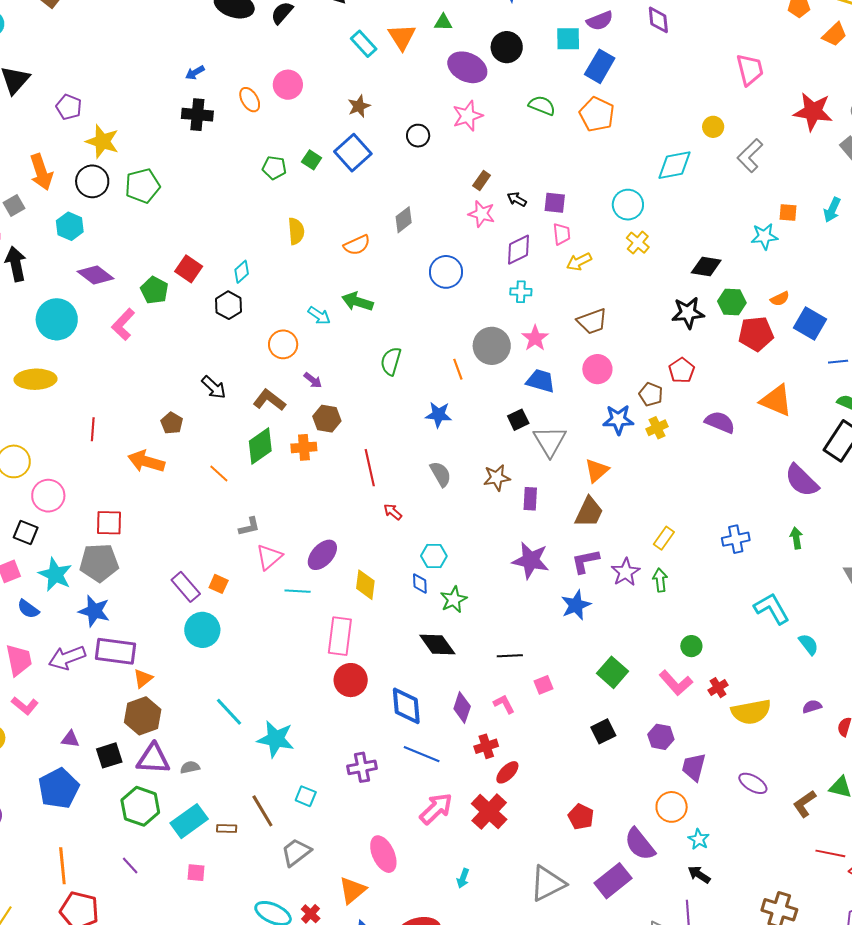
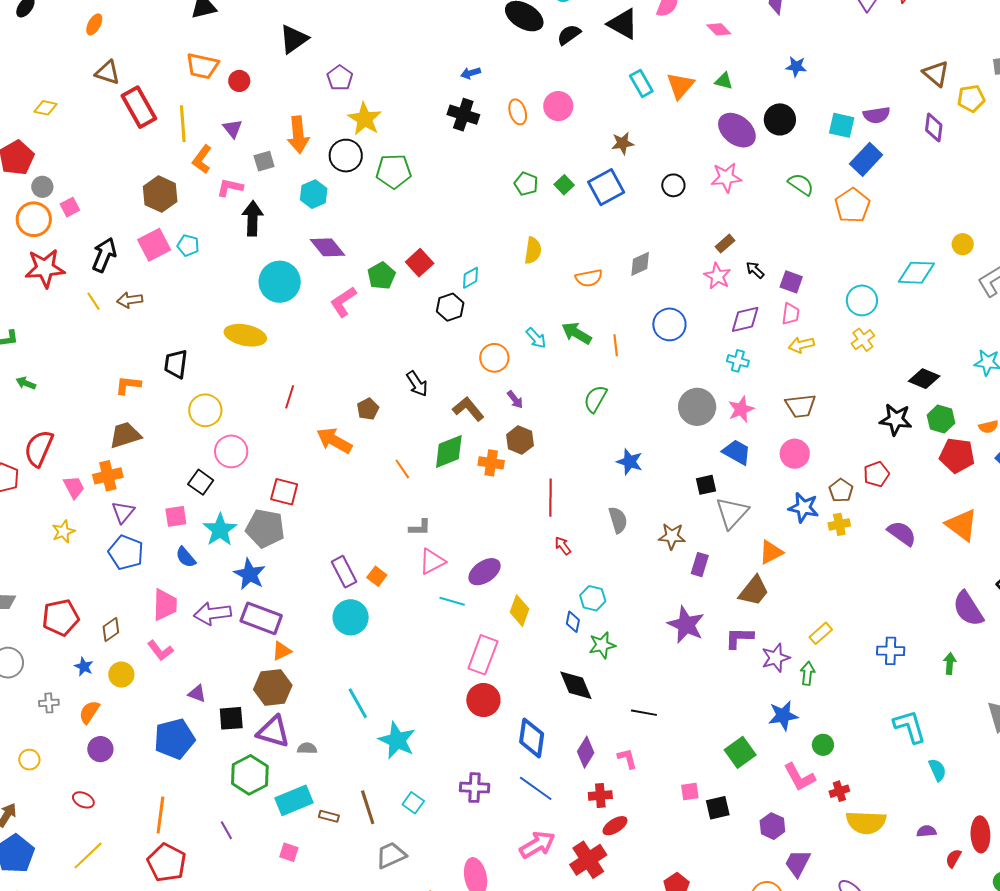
orange line: (458, 369) -> (616, 345), moved
blue star: (576, 605) -> (783, 716), moved
pink square: (544, 685) -> (690, 791), moved

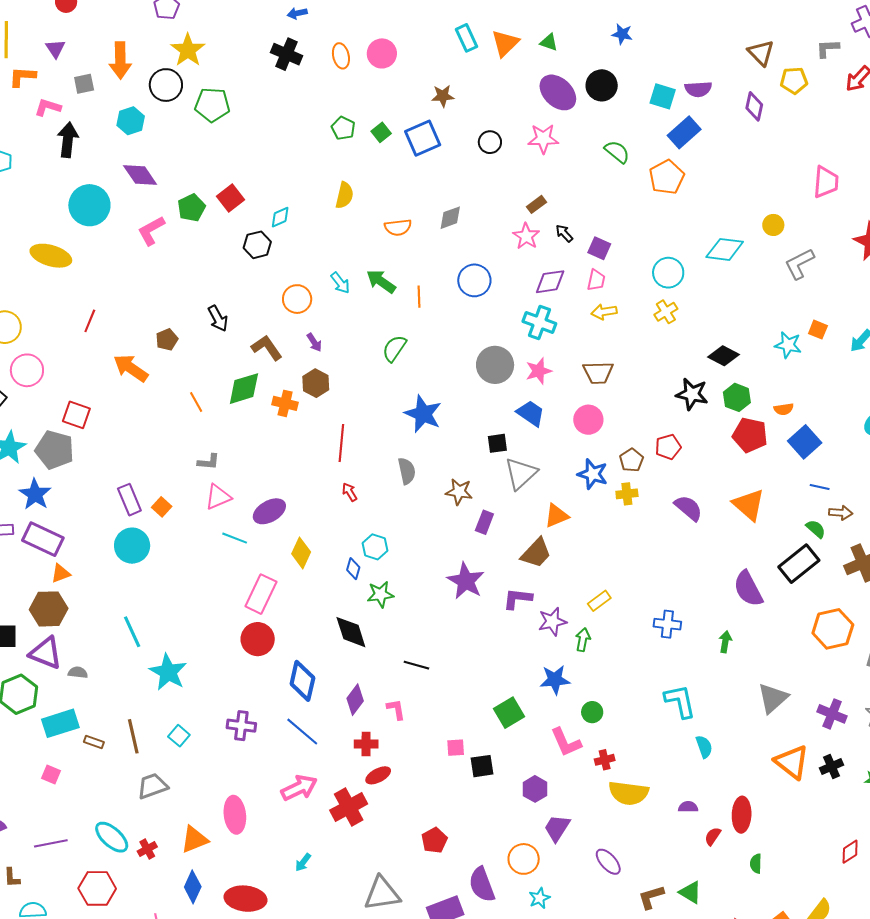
orange L-shape: (202, 159) -> (22, 77), turned 52
cyan cross: (738, 361) -> (539, 322), size x1.5
blue star: (630, 462) -> (423, 414), size x1.4

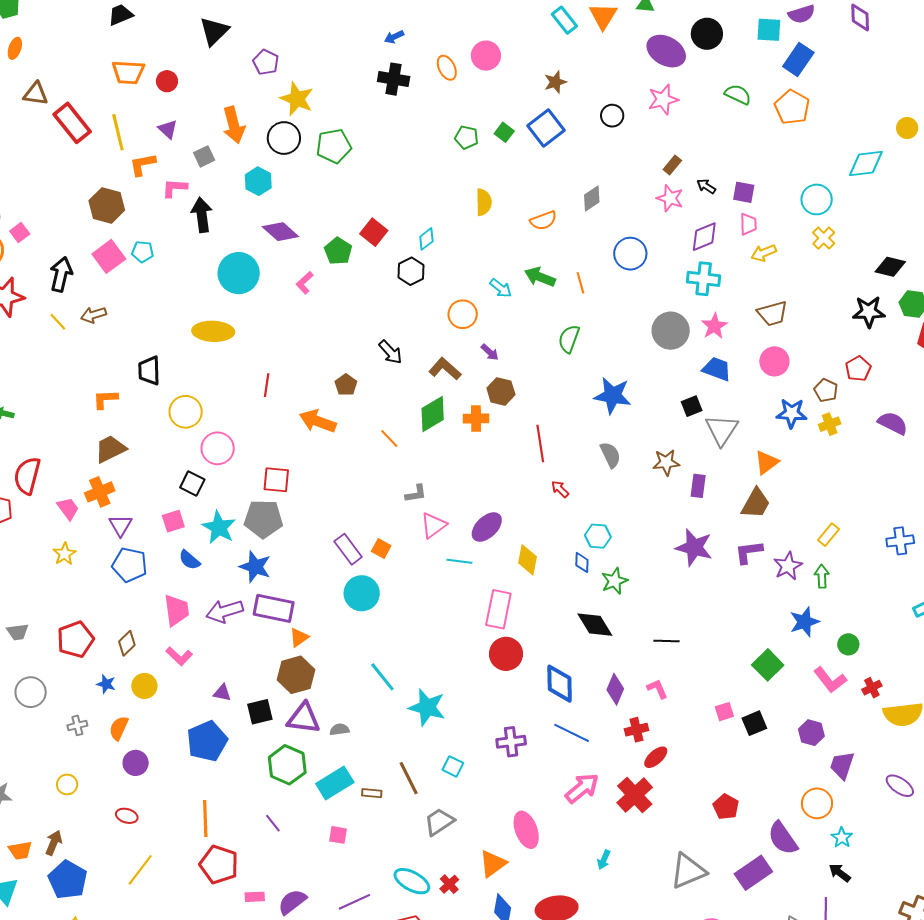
pink L-shape: (151, 231) -> (305, 283), size x0.7

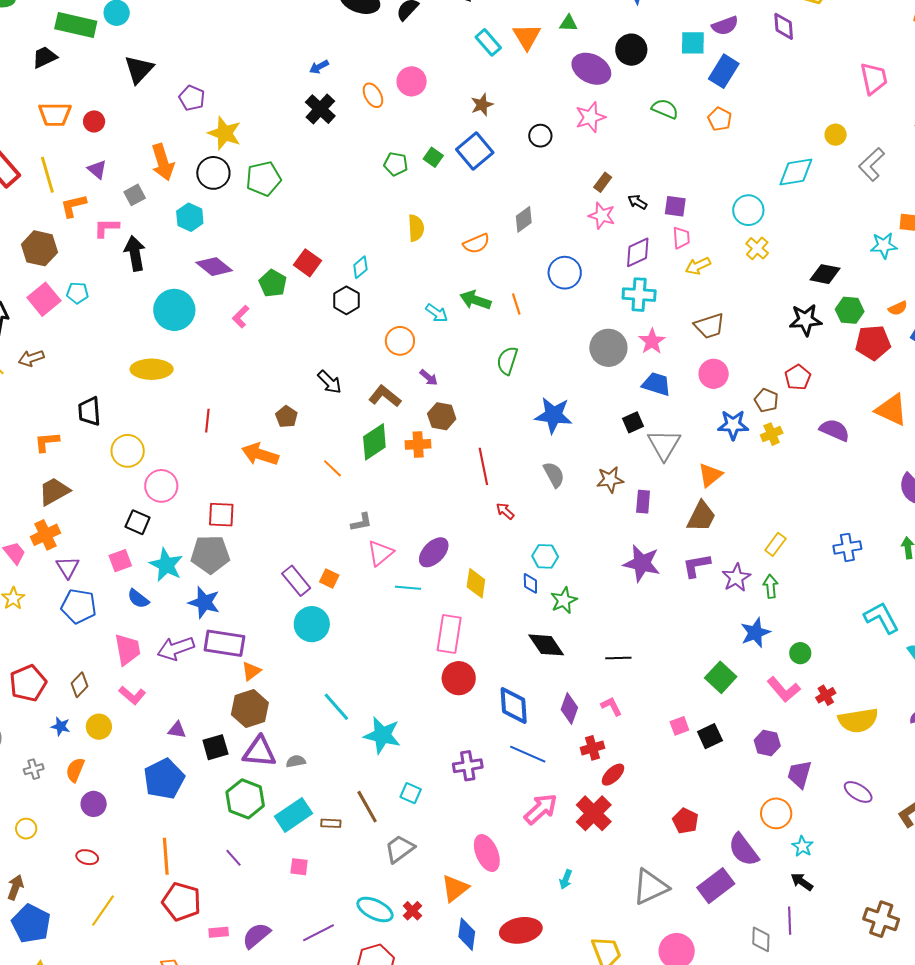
black cross: (394, 79) -> (320, 109), turned 36
orange pentagon: (792, 107) -> (720, 119), size x0.7

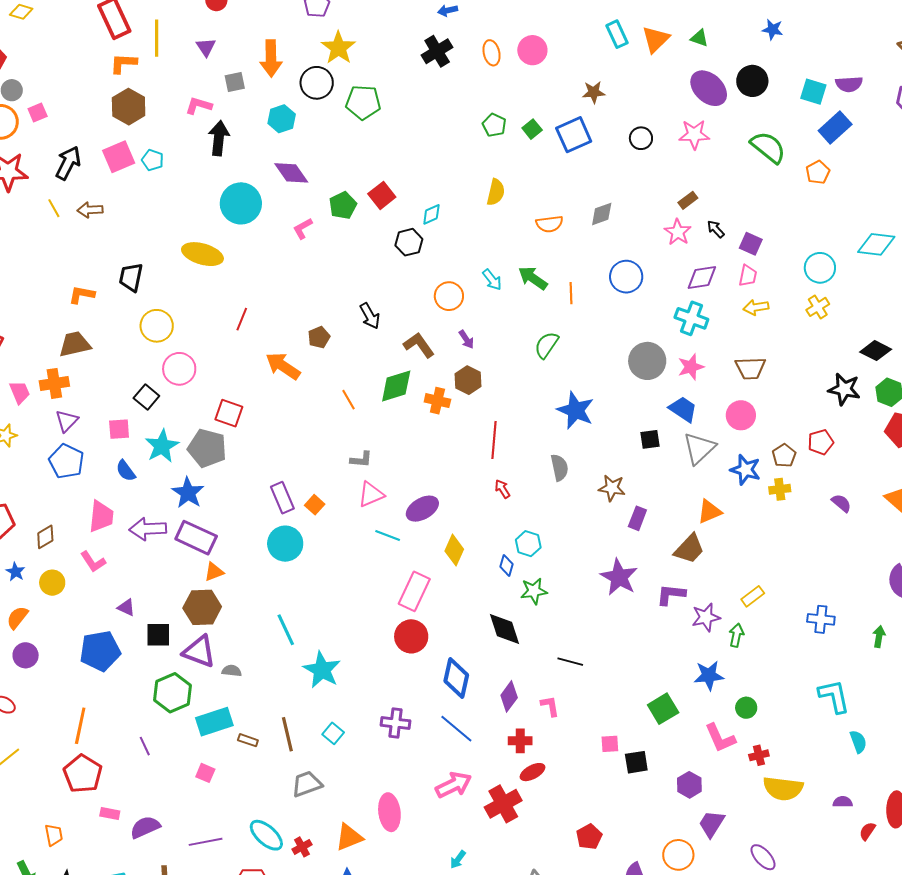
green semicircle: (665, 109) -> (768, 147), size x1.4
orange L-shape: (73, 206) -> (123, 63), moved
purple semicircle: (835, 430) -> (841, 503), size x0.7
gray triangle: (664, 445) -> (699, 448), moved

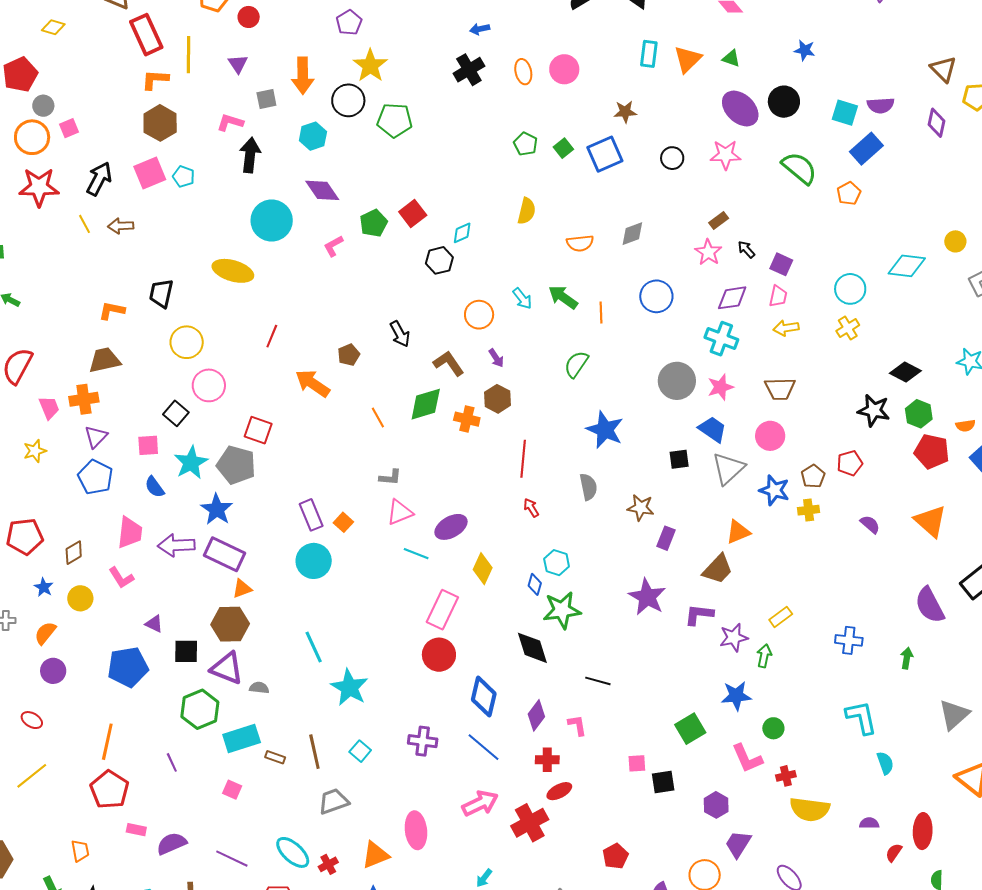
cyan rectangle: (617, 34) -> (649, 54), turned 32
green star: (534, 591) -> (562, 610), size x1.4
purple line: (206, 842) -> (232, 859), turned 36

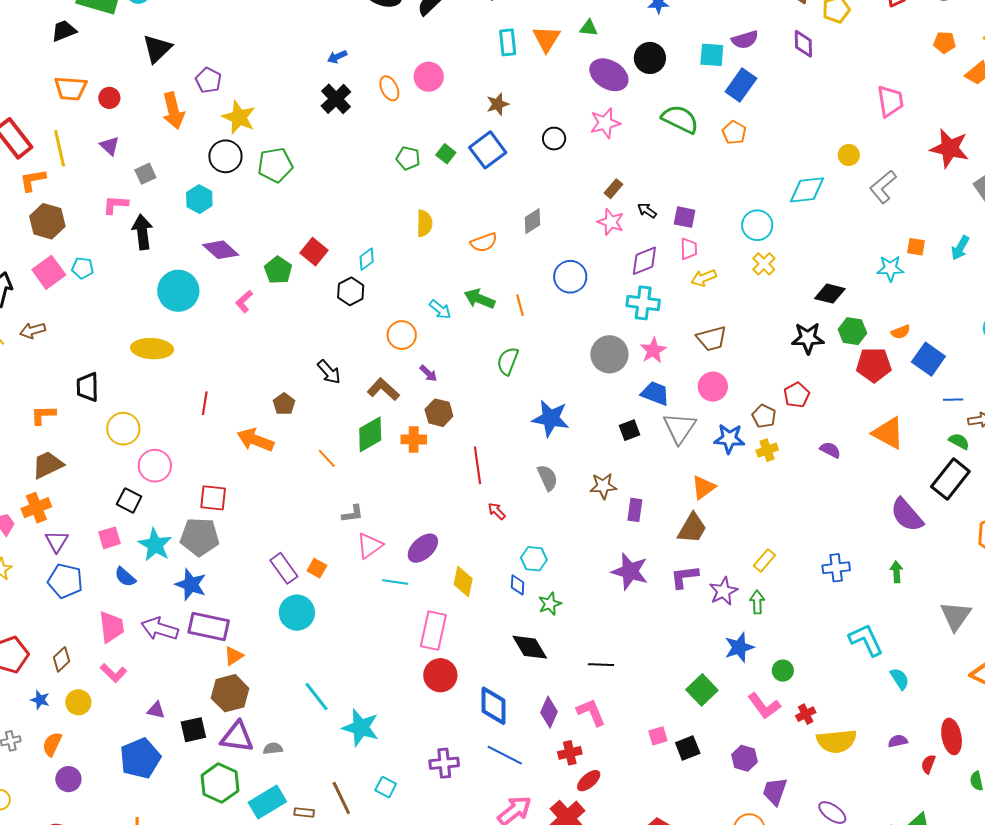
orange arrow: (303, 76) -> (173, 111), moved
purple arrow: (176, 545) -> (160, 629), turned 33
green star: (562, 610) -> (550, 604), size x0.6
pink L-shape: (577, 725) -> (591, 712), size x1.4

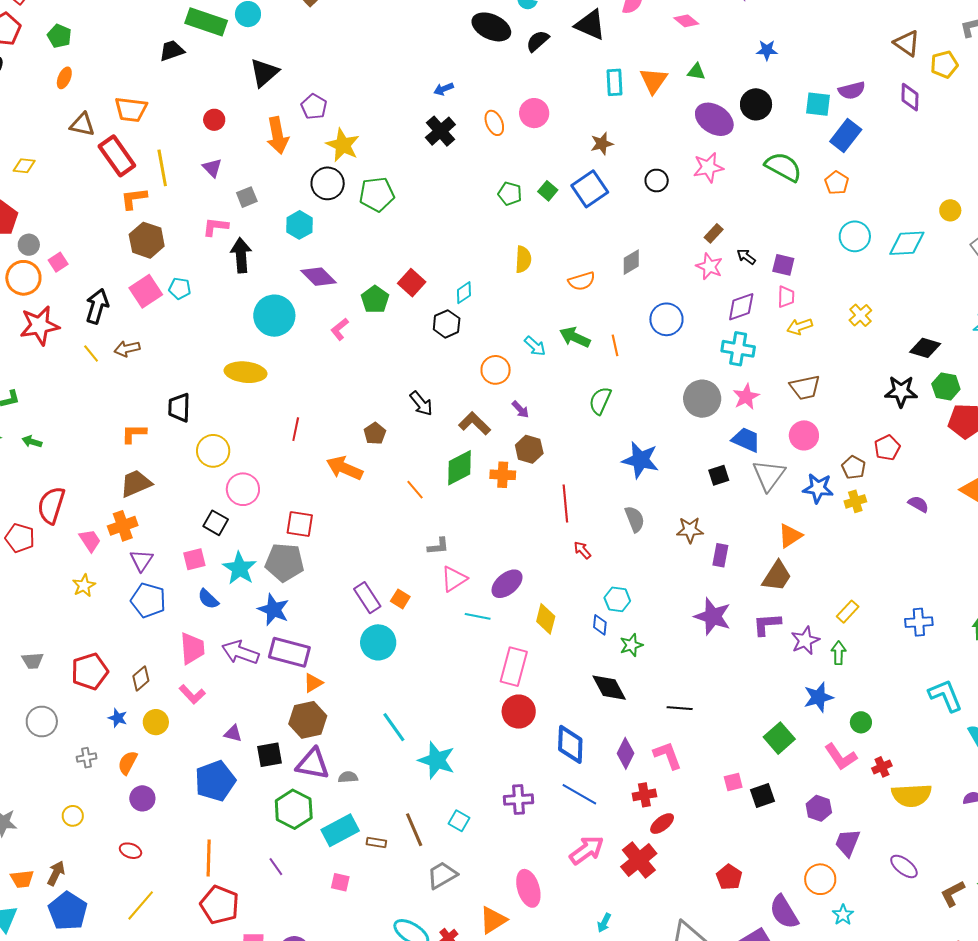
orange trapezoid: (71, 88) -> (131, 109), moved
cyan circle: (757, 225) -> (855, 236), moved

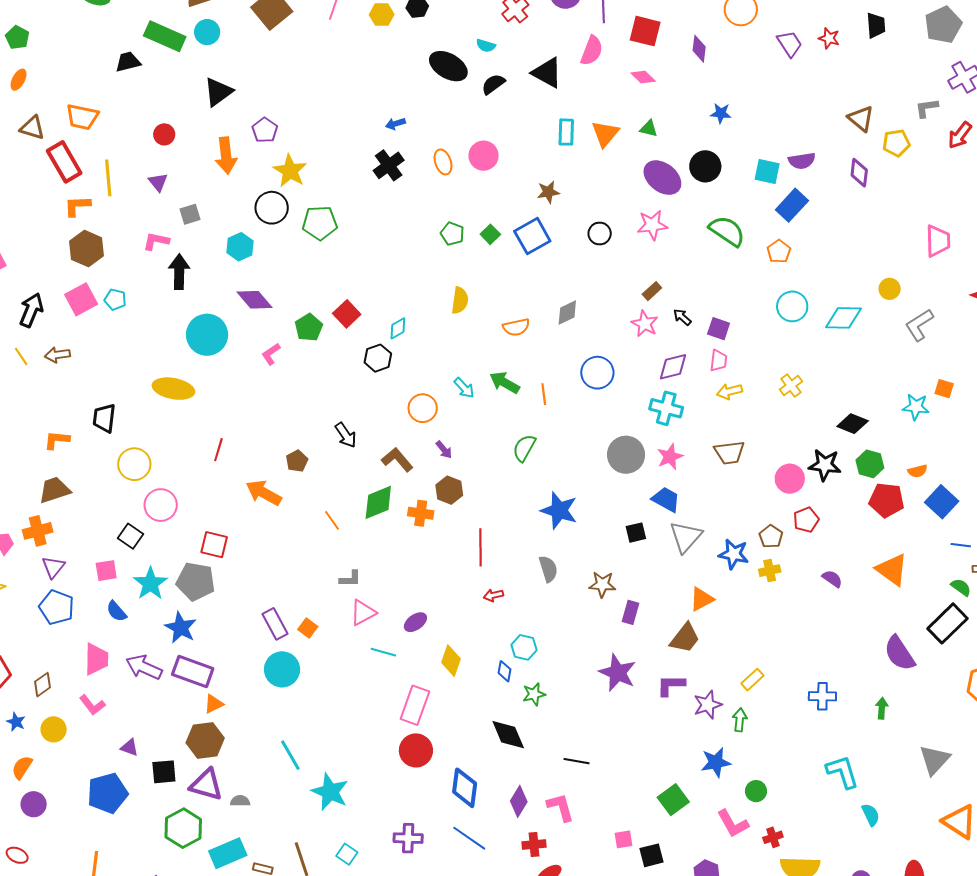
pink circle: (804, 435) -> (790, 479), moved
red arrow: (582, 550) -> (493, 595), turned -66
purple ellipse: (507, 584) -> (415, 622), size x0.7

